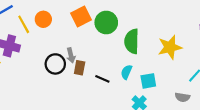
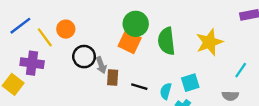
orange square: (81, 16) -> (130, 42), moved, turned -30
black circle: (55, 64) -> (84, 57), moved
cyan semicircle: (126, 72) -> (166, 91), moved

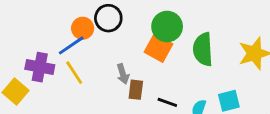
blue line: (20, 26) -> (71, 45), moved
yellow line: (45, 37) -> (74, 73), moved
black circle: (84, 57) -> (108, 18), moved

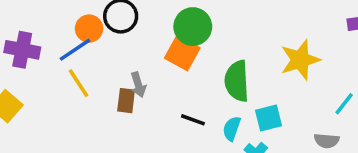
green semicircle: (203, 49) -> (237, 81), moved
purple cross: (40, 67) -> (22, 50), moved
brown rectangle: (136, 90) -> (126, 101), moved

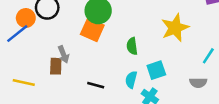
green semicircle: (237, 81) -> (132, 46), size x0.6
yellow line: (79, 83) -> (24, 82), moved, turned -40
black line: (193, 120) -> (96, 85), moved

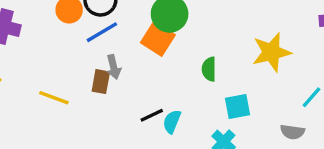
blue line: (17, 34) -> (102, 32), moved
cyan semicircle: (131, 80) -> (172, 122), moved
black line: (96, 85) -> (152, 115), turned -49

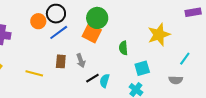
gray arrow: (114, 67) -> (81, 61), moved

